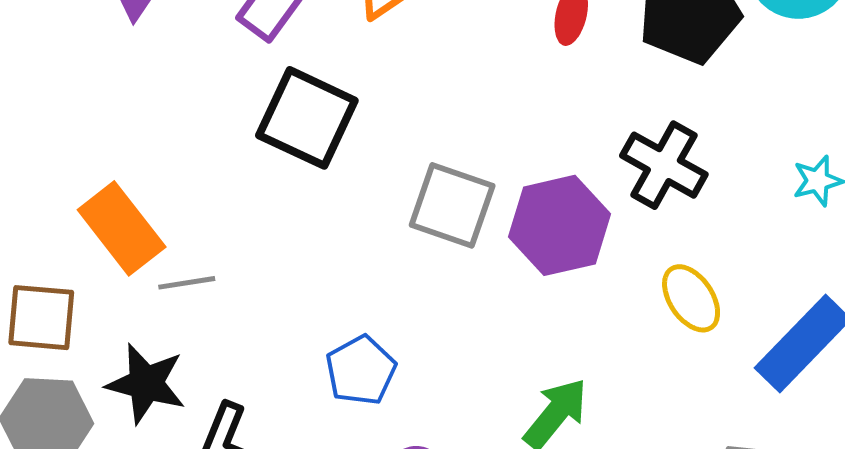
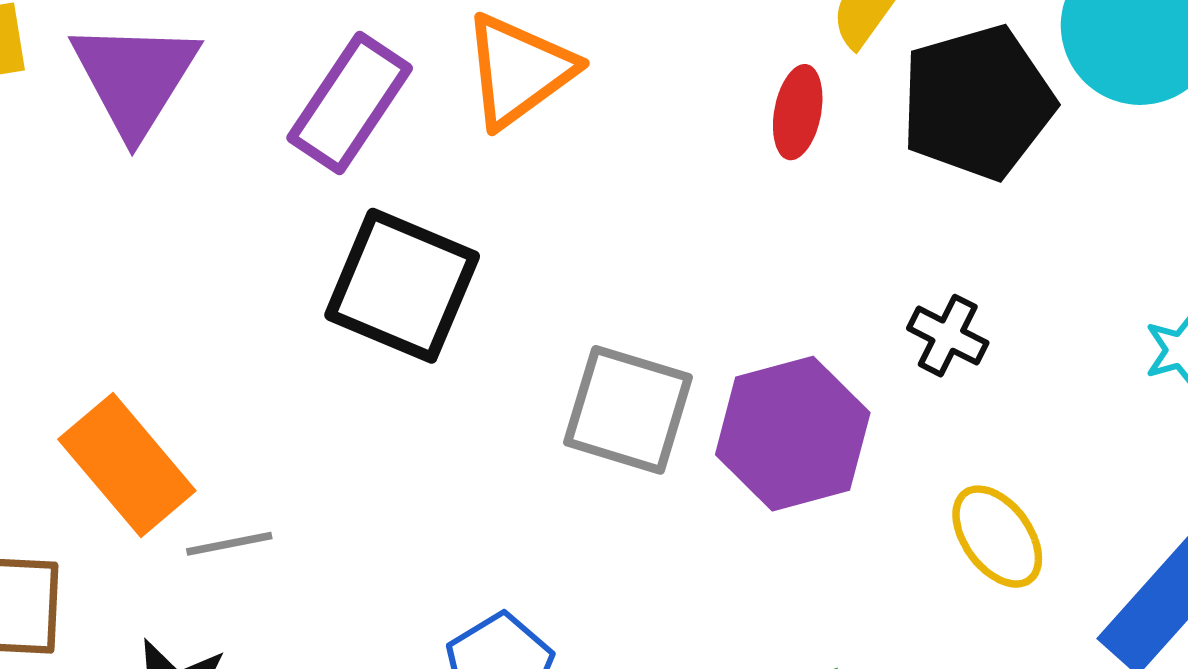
black cross: (664, 165) -> (948, 336), size x0.6

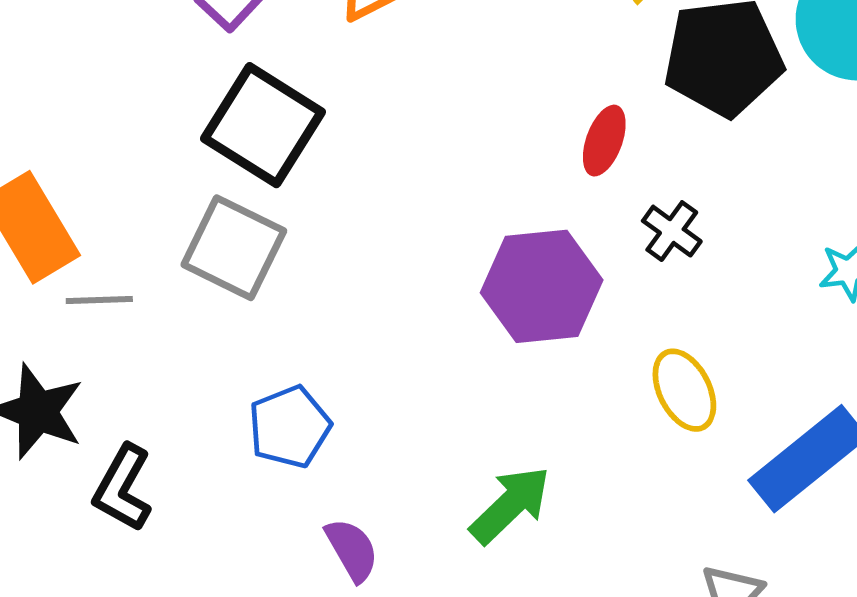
red ellipse: (798, 112) -> (604, 141), moved
gray square: (628, 410) -> (234, 248), moved

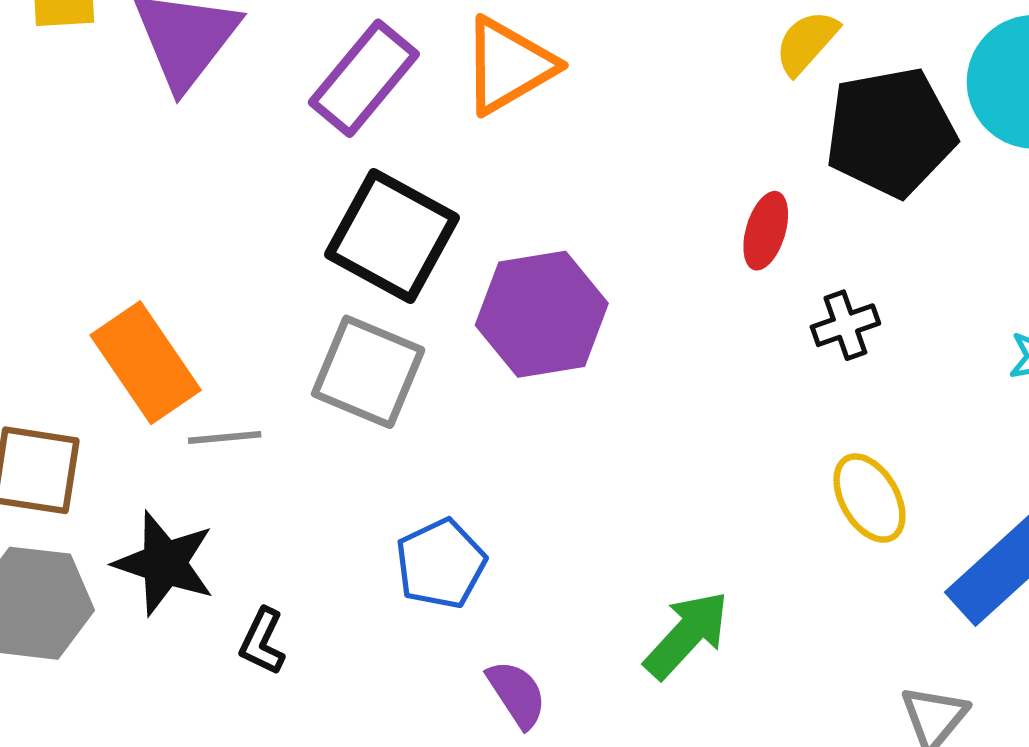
black cross: (672, 231) -> (845, 325), turned 38
purple hexagon: (542, 286) -> (542, 314), moved
black L-shape: (123, 488) -> (262, 641), size x0.7

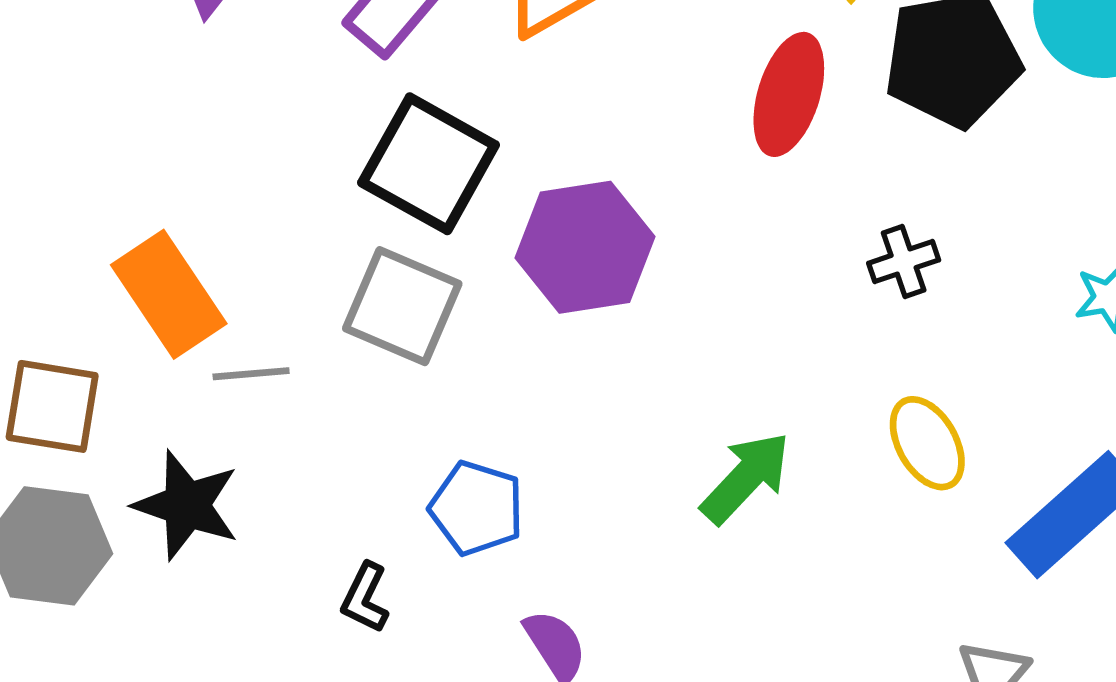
red ellipse: (766, 231) -> (789, 94), moved, size x1.5
blue pentagon: (441, 564) -> (477, 508), turned -30
green arrow: (687, 635) -> (746, 478), moved
black L-shape: (262, 641) -> (365, 598), moved

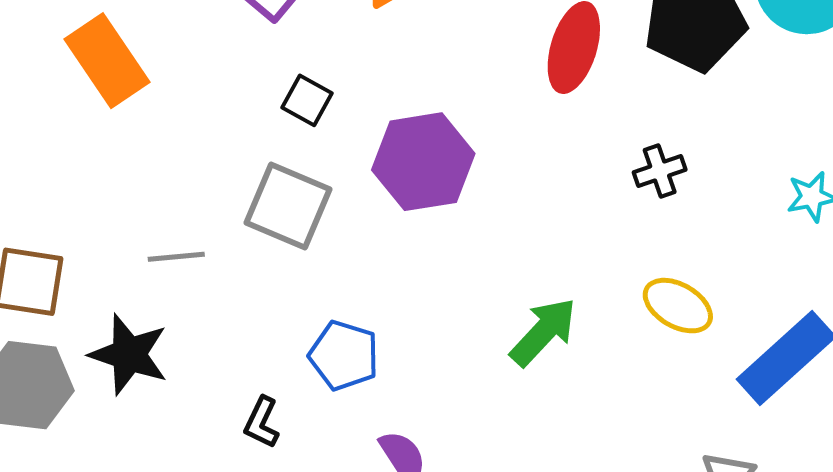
black square: (429, 164) -> (307, 100), size x0.5
orange rectangle: (169, 294) -> (107, 61), moved
yellow ellipse: (927, 443) -> (678, 306), turned -30

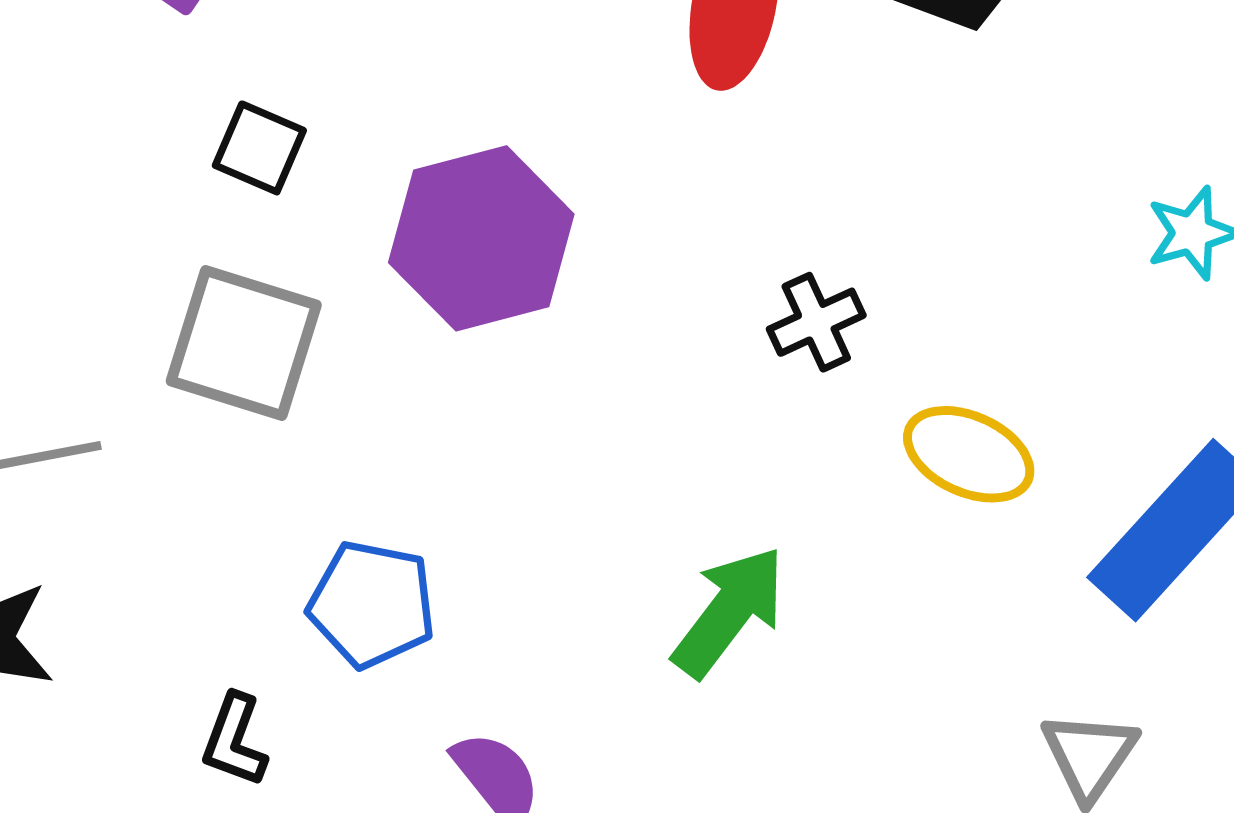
black cross: (660, 171) -> (816, 322), moved
green arrow: (543, 332) -> (729, 612), moved

